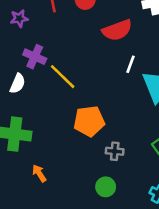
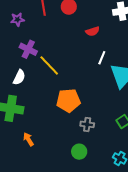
red semicircle: (117, 30) -> (92, 31), size x0.6
white semicircle: (17, 83) -> (19, 77), moved

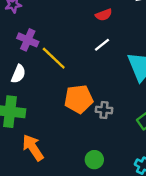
white line: (102, 58) -> (102, 45), moved, turned 32
gray cross: (87, 124) -> (104, 110), moved
orange arrow: (28, 139) -> (33, 148), size x1.6

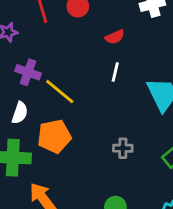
white line: (102, 45) -> (115, 72), turned -35
orange pentagon: (79, 99) -> (54, 136), moved

